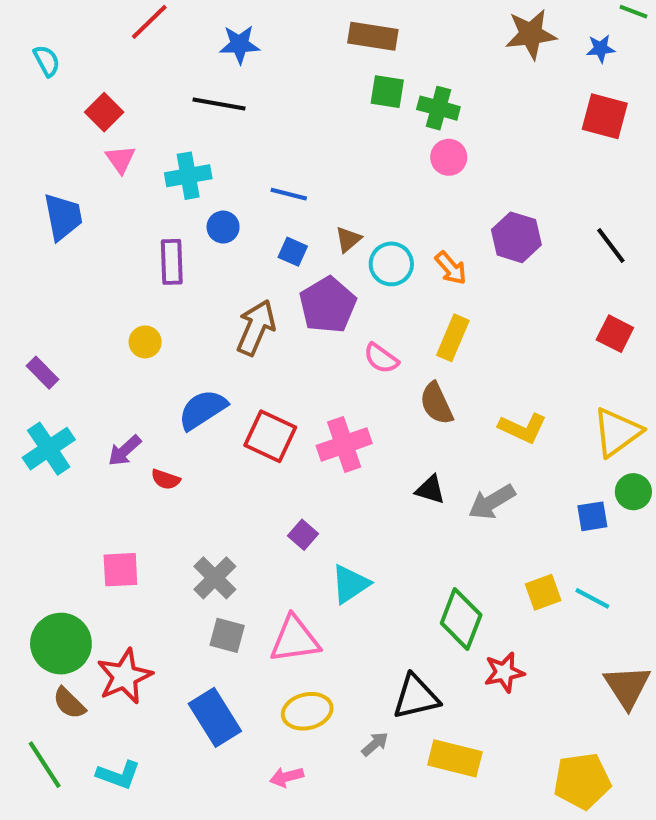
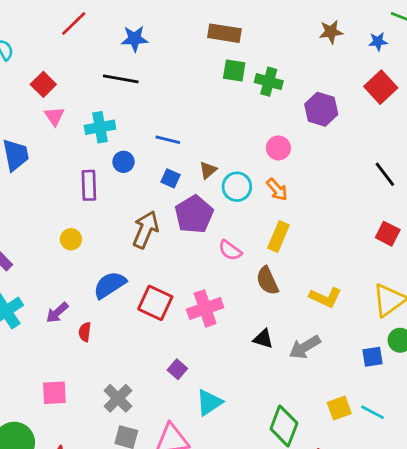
brown star: (531, 34) -> (331, 32), size x0.7
red square: (605, 116) -> (381, 87), turned 32
pink circle: (449, 157) -> (278, 148), moved
purple hexagon: (516, 237) -> (321, 109), moved
red semicircle: (166, 479) -> (85, 332), turned 78

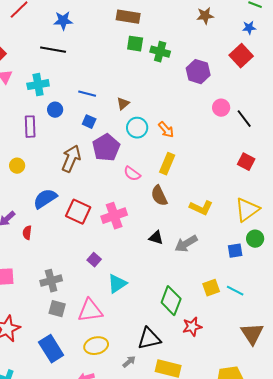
blue star: (378, 41) -> (249, 28), moved
pink circle: (278, 148) -> (221, 108), moved
brown triangle: (208, 170) -> (123, 104), moved
gray cross: (118, 398) -> (51, 281), turned 30

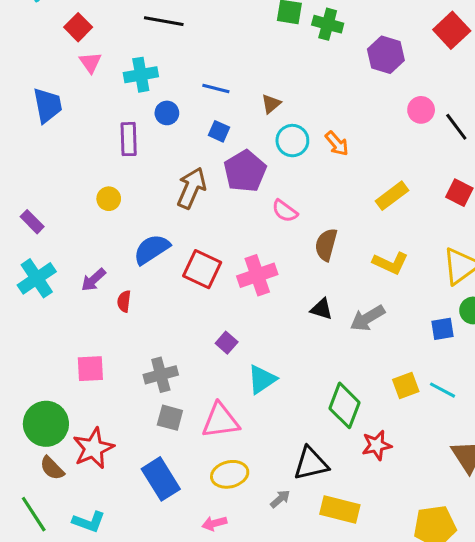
yellow rectangle: (167, 164) -> (392, 196), moved, turned 30
brown semicircle: (159, 196) -> (326, 245), turned 40

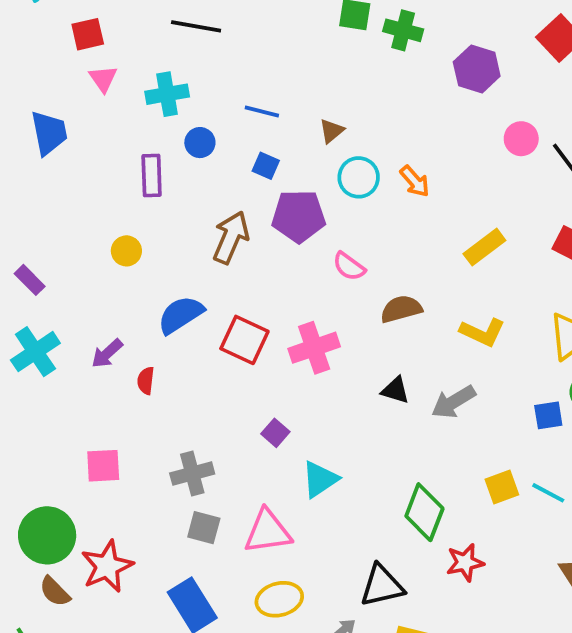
red square: (78, 27) -> (88, 34), turned 32
purple pentagon: (245, 171) -> (299, 216), turned 30
brown semicircle: (326, 245) -> (401, 309), turned 60

